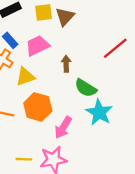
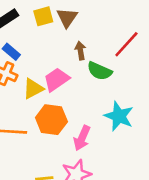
pink trapezoid: (37, 46) -> (56, 80), moved
brown arrow: (66, 64) -> (80, 51), moved
green semicircle: (86, 88) -> (100, 71), moved

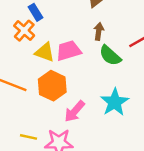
yellow triangle: (33, 89) -> (45, 52), turned 30

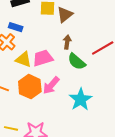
blue rectangle: (36, 12) -> (16, 27), turned -40
pink arrow: (75, 111) -> (51, 85), moved

